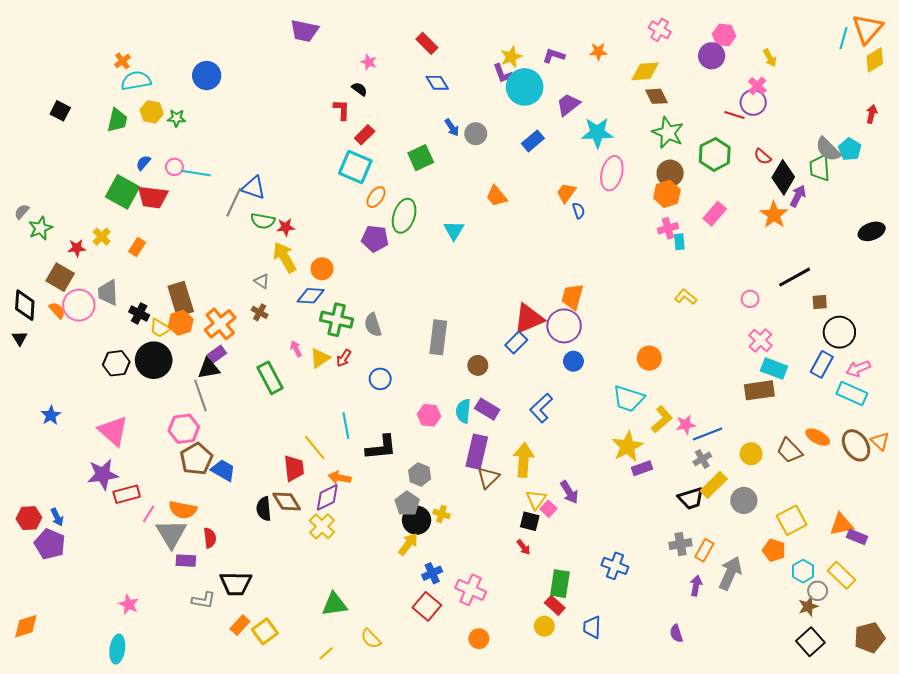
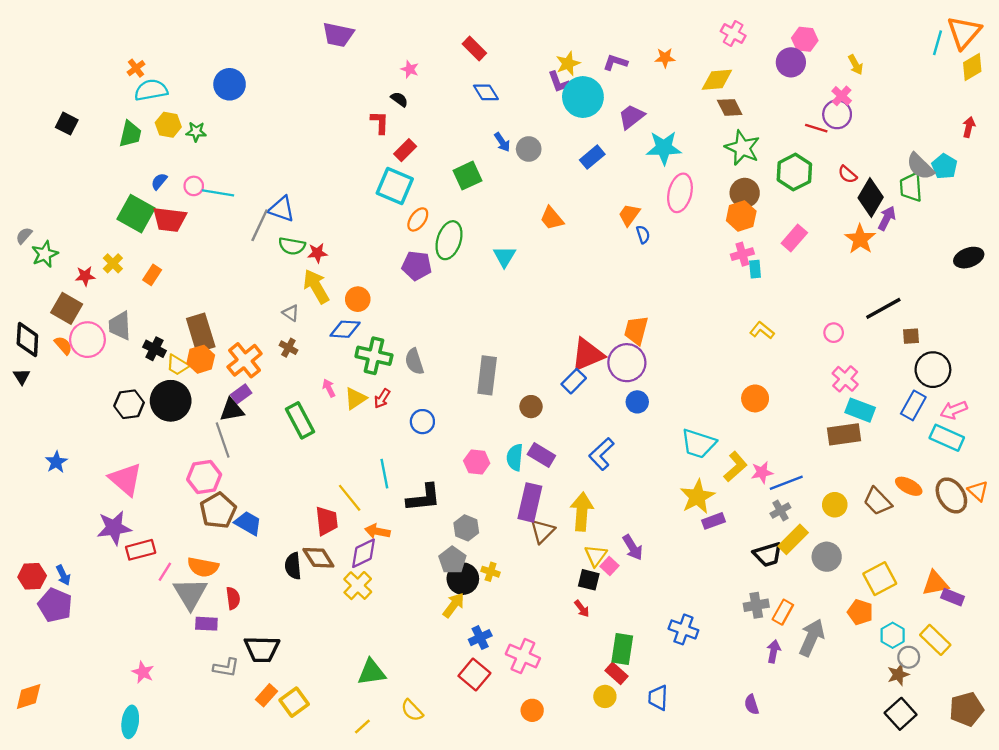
orange circle: (649, 358) -> (755, 398), moved

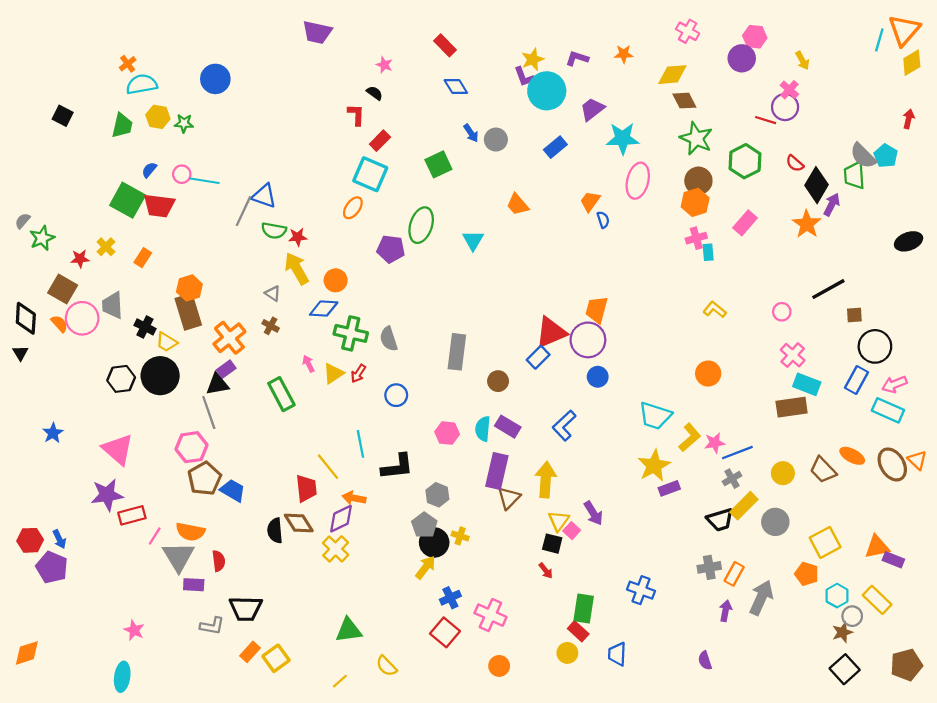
orange ellipse: (418, 219) -> (353, 208), moved
orange hexagon: (201, 359) -> (189, 288), moved

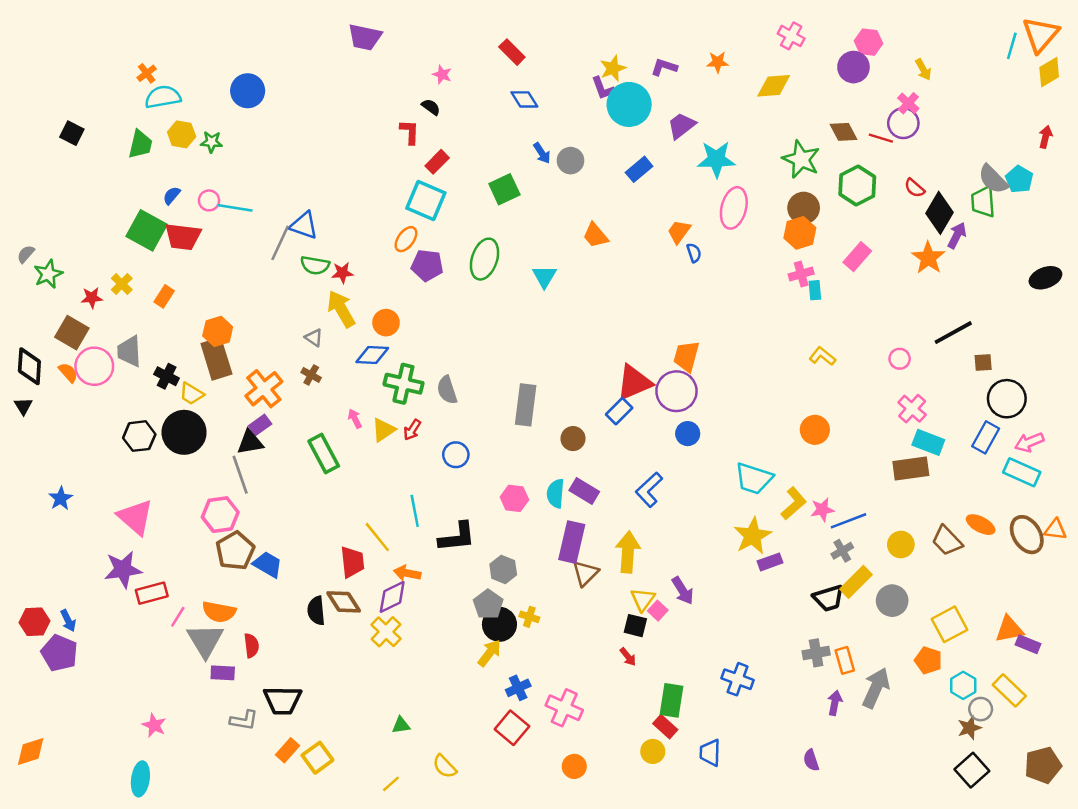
brown diamond: (684, 101) -> (844, 132), moved
purple pentagon: (391, 249) -> (427, 265), moved
orange triangle: (917, 460) -> (1055, 530), turned -36
orange rectangle: (734, 574) -> (845, 660), turned -45
green triangle: (349, 630) -> (401, 725), size x0.6

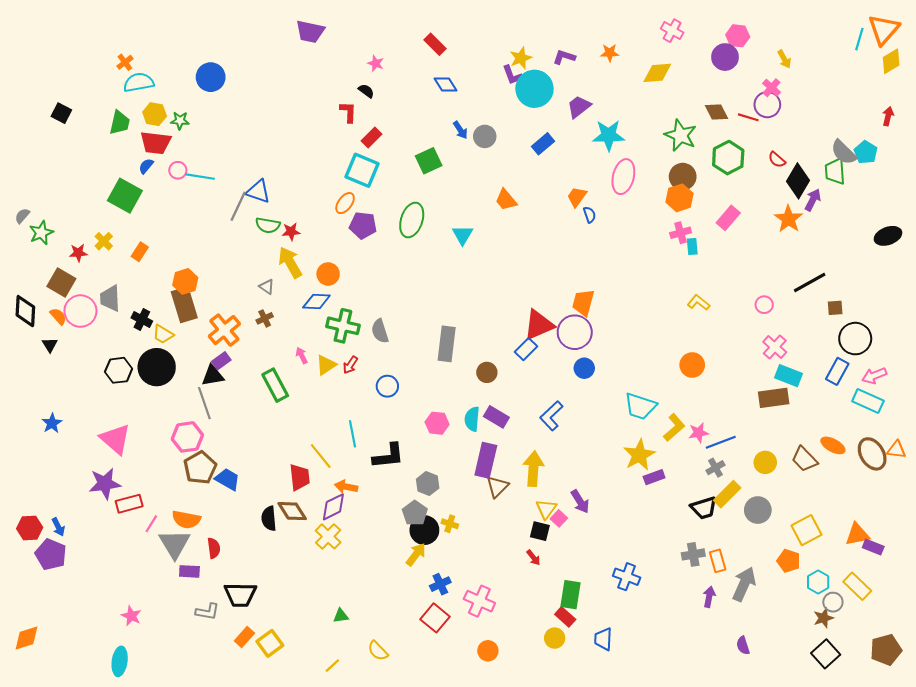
red trapezoid: (183, 237) -> (156, 143), moved
brown cross: (311, 375) -> (265, 318), turned 35
black triangle: (23, 406) -> (50, 345), moved
purple semicircle: (811, 760) -> (743, 645), moved

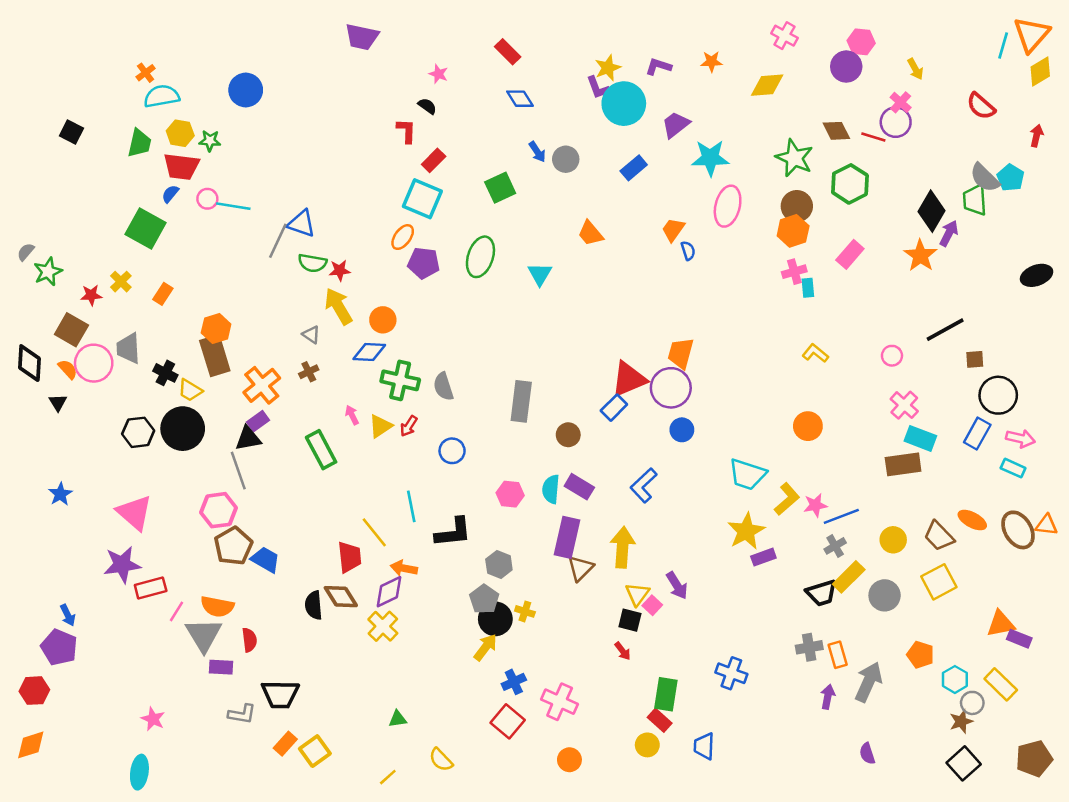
red semicircle: (777, 160) -> (981, 106), moved, size x1.4
pink arrow: (874, 376) -> (1020, 438), turned -145
cyan rectangle: (868, 401) -> (1013, 468), size x0.7
red hexagon: (30, 528) -> (34, 691), moved
yellow square: (806, 530) -> (939, 582), moved

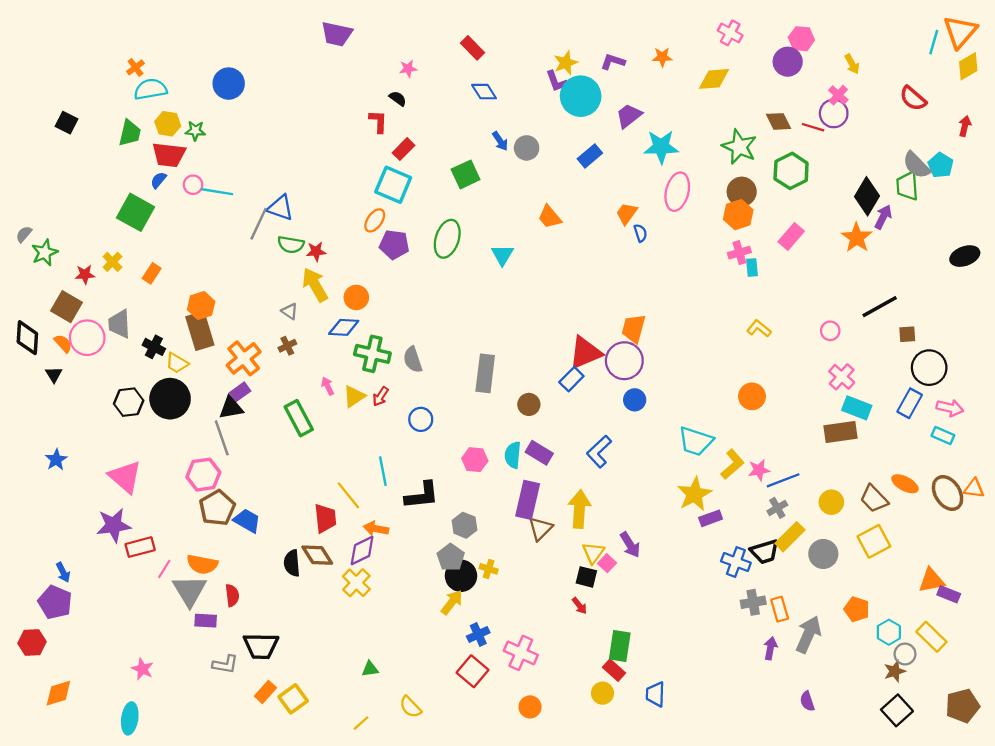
pink star: (438, 74) -> (408, 69), turned -30
blue cross: (731, 673) -> (736, 562), moved
orange diamond: (31, 745) -> (58, 693), moved

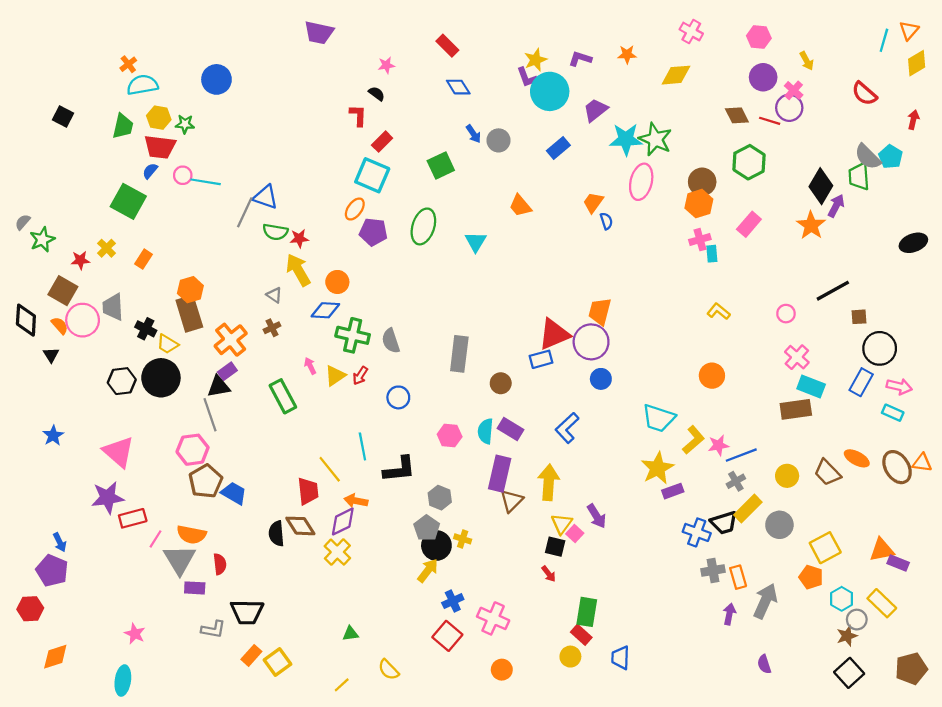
orange triangle: (960, 32) -> (909, 30), size x0.6
purple circle: (788, 62) -> (763, 77), moved
green star: (739, 147) -> (655, 139), moved
blue rectangle: (571, 379) -> (541, 359), turned 30
yellow square: (874, 541) -> (825, 548), moved

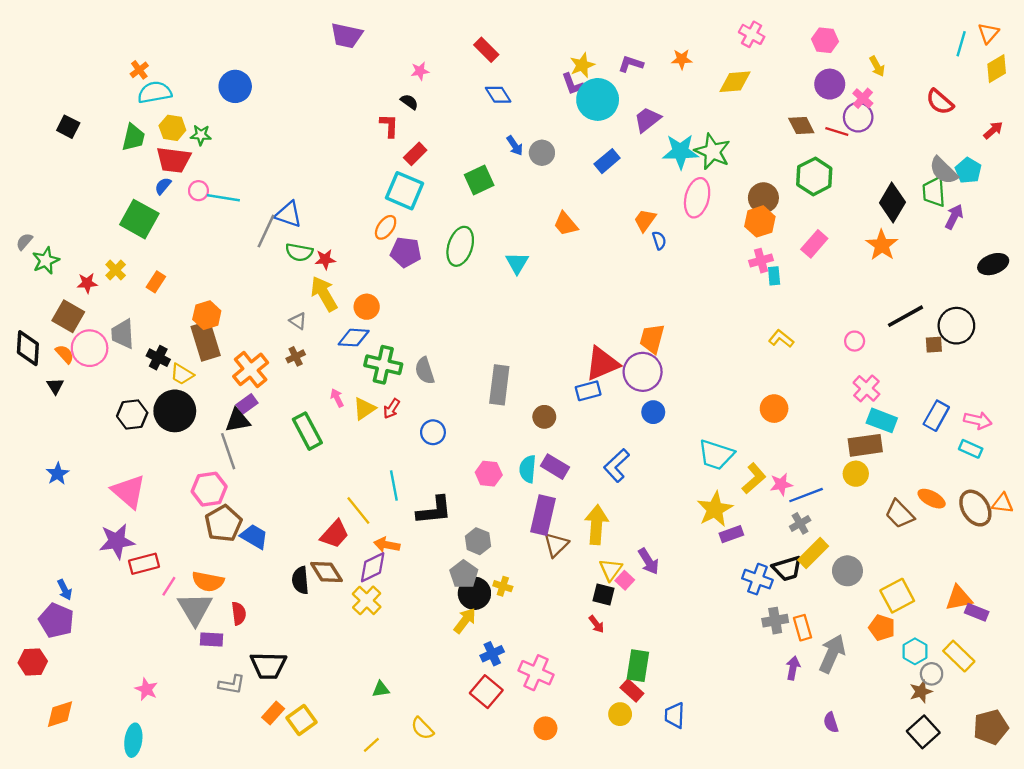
red arrow: (913, 120) -> (993, 130), turned 36
purple arrow: (836, 206) -> (954, 217), moved
black circle: (880, 348) -> (956, 326), moved
yellow circle: (787, 476) -> (856, 474), moved
red trapezoid: (308, 491) -> (335, 534), turned 48

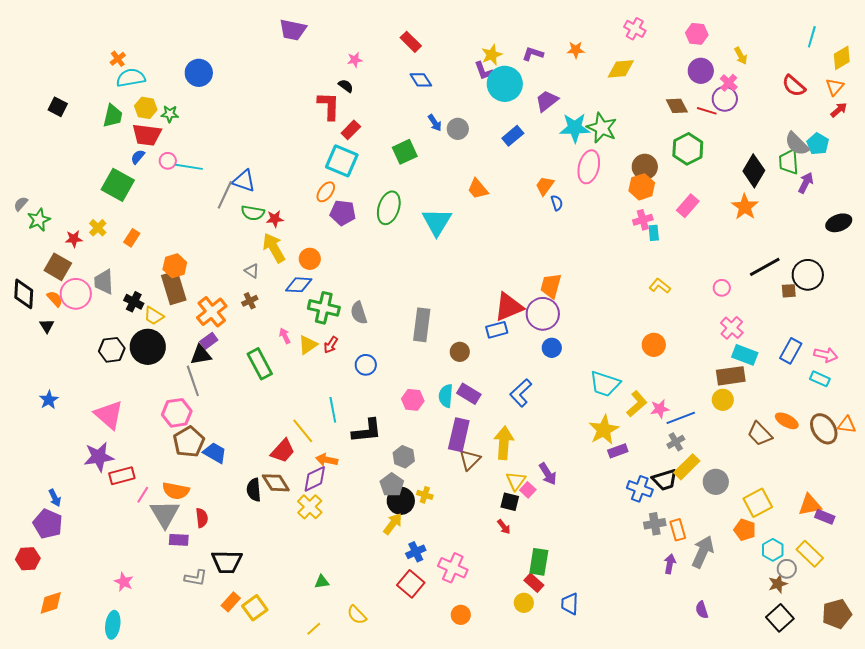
orange triangle: (988, 33) -> (835, 87), moved
red L-shape: (389, 126) -> (329, 106), size x1.4
cyan triangle: (517, 263) -> (437, 222), size x1.5

